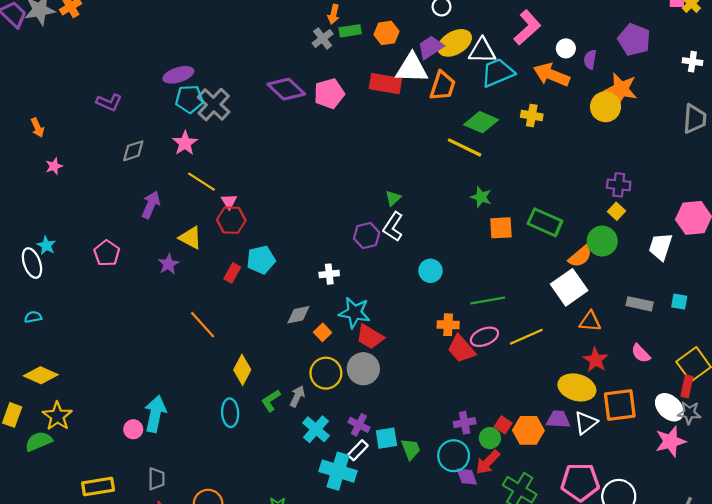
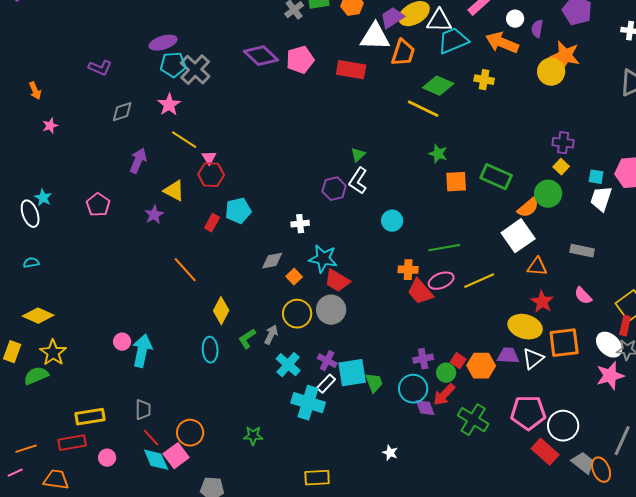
red rectangle: (385, 84) -> (351, 70), moved
cyan square: (679, 302) -> (596, 177), moved
pink circle: (133, 429) -> (122, 342), moved
cyan square: (386, 438) -> (352, 373), size x1.4

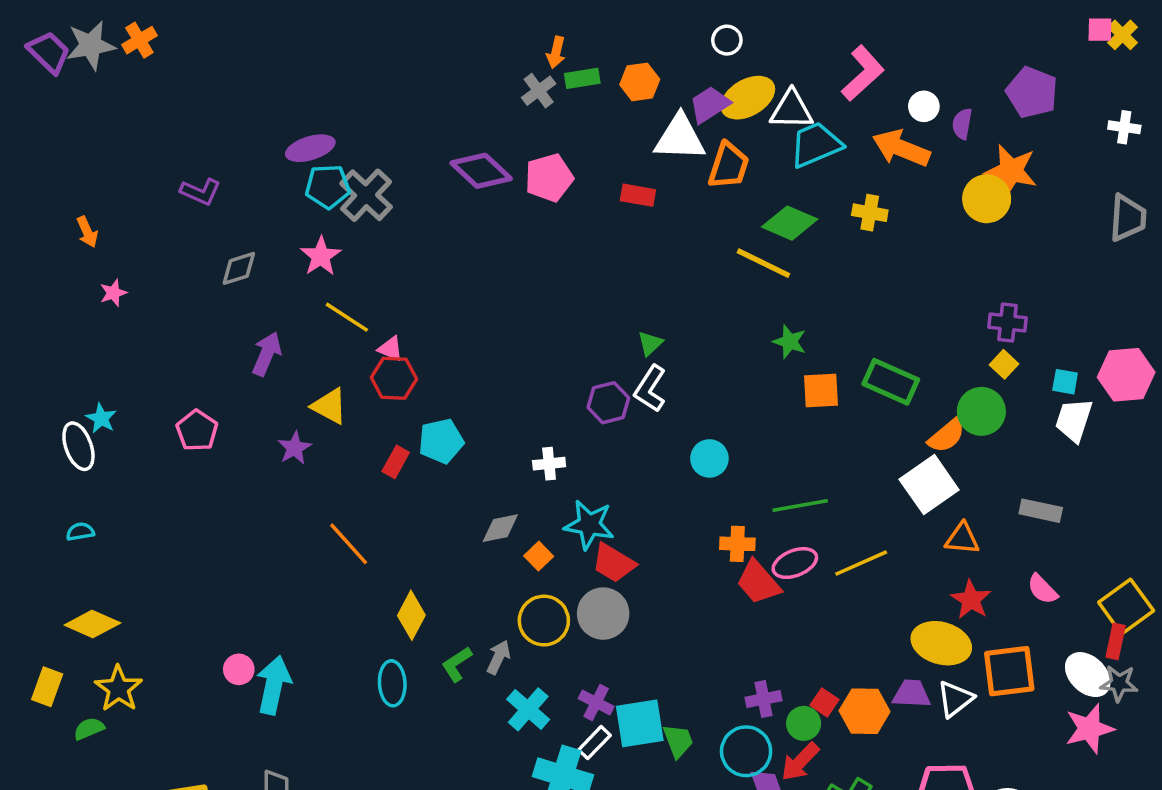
red rectangle: (351, 70) -> (638, 195), size x0.7
pink triangle: (209, 158) -> (390, 349), turned -35
green semicircle: (36, 376) -> (89, 729), size x0.7

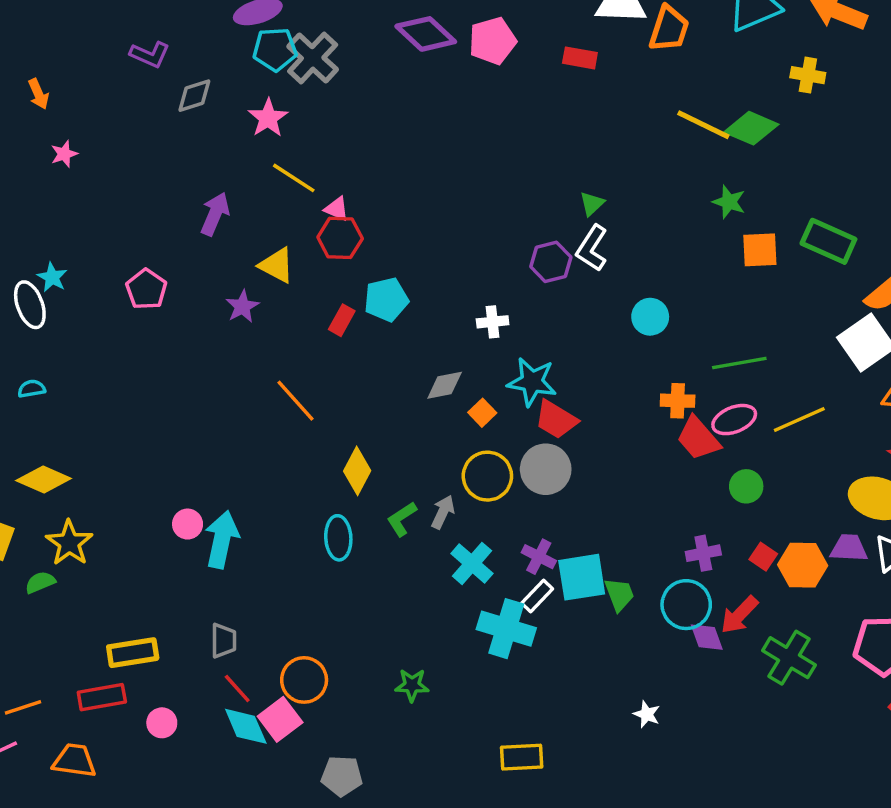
green diamond: (790, 223) -> (751, 128), moved
gray diamond: (239, 268) -> (194, 96), moved
green circle: (804, 723) -> (746, 486), moved

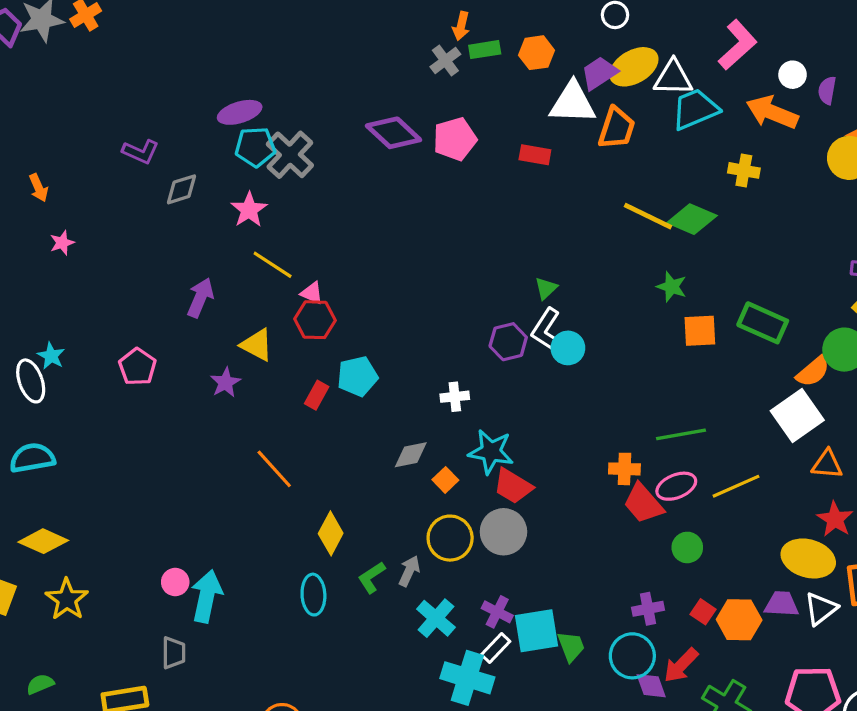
cyan circle: (650, 317) -> (568, 348), moved
cyan semicircle: (32, 389) -> (32, 458), size x1.8
green semicircle: (40, 582) -> (40, 684), moved
gray trapezoid: (224, 641) -> (174, 653), moved

